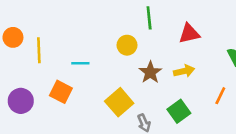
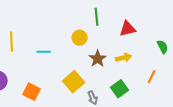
orange square: (61, 92) -> (32, 92), moved

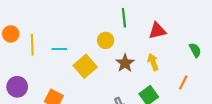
cyan line: (44, 52) -> (59, 49), moved
yellow arrow: (124, 58) -> (153, 62), turned -98
yellow square: (74, 82) -> (85, 66), moved

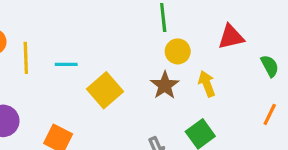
red triangle: (157, 31) -> (231, 37), moved
yellow circle: (106, 40) -> (178, 51), moved
orange line: (183, 82) -> (270, 114), moved

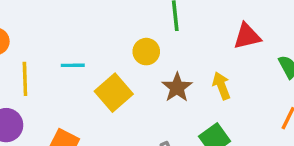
yellow circle: (178, 51) -> (146, 52), moved
yellow line: (26, 58) -> (25, 79), moved

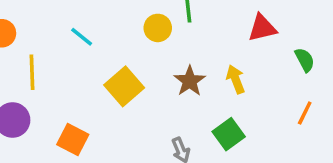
yellow circle: (146, 52) -> (158, 28), moved
cyan line: (73, 65) -> (82, 37), moved, turned 40

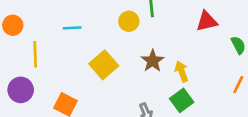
cyan line: (82, 37) -> (72, 28), turned -42
yellow arrow: (236, 79) -> (182, 71), moved

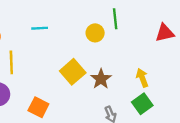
cyan line: (72, 28) -> (40, 28), moved
brown star: (153, 61) -> (101, 79), moved

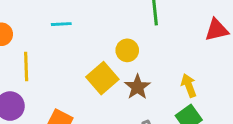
yellow circle: (95, 33) -> (127, 50), moved

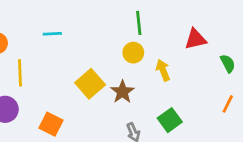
yellow circle: (127, 50) -> (133, 53), moved
yellow arrow: (189, 86) -> (163, 70), moved

